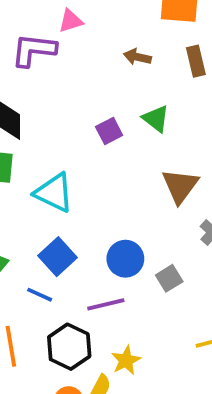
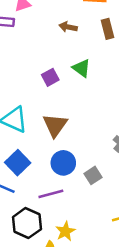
brown triangle: (180, 186) -> (55, 125), moved

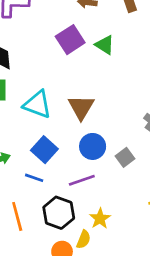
purple square: (50, 77) -> (70, 40), moved, size x1.5

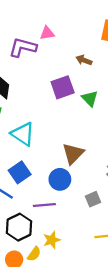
brown triangle: (81, 107) -> (73, 154), moved
gray square: (125, 157) -> (93, 199), moved

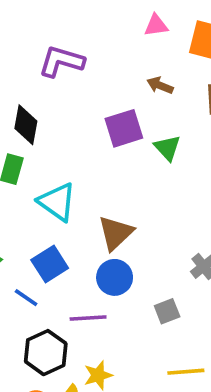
pink triangle: (47, 33) -> (156, 25), moved
brown triangle: (73, 154) -> (116, 233), moved

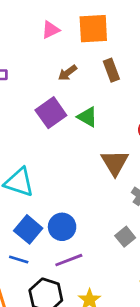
brown arrow: (160, 85) -> (67, 73), turned -42
brown triangle: (116, 233) -> (115, 163), moved
blue circle: (115, 277) -> (62, 227), moved

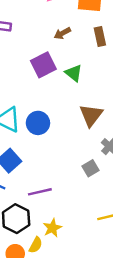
blue circle: (62, 227) -> (38, 123), moved
gray square: (125, 237) -> (90, 168), moved

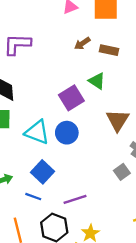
brown rectangle: (100, 36) -> (109, 50), moved, turned -60
purple square: (43, 65) -> (71, 98), moved

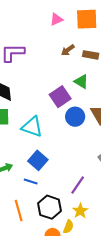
blue circle: (67, 133) -> (75, 117), moved
purple line: (75, 199) -> (78, 185), moved, turned -36

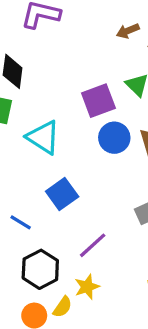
blue square: (38, 160) -> (62, 194), moved

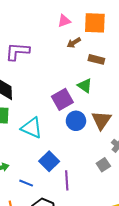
brown arrow: (128, 31) -> (74, 43), moved
purple line: (93, 245) -> (67, 180), moved, turned -42

